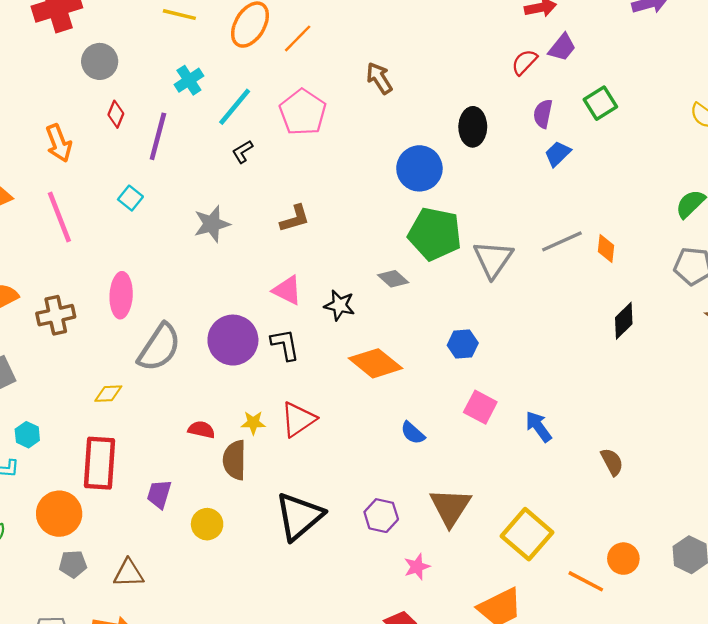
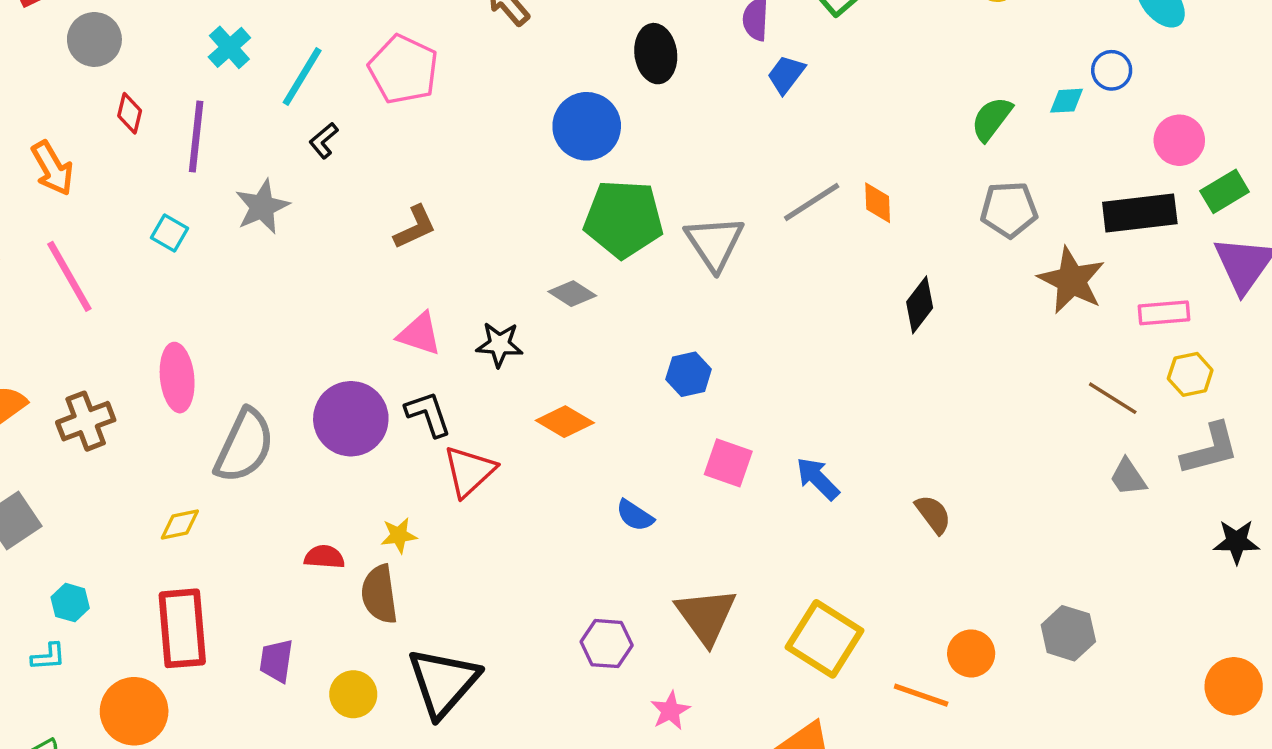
gray star: (212, 224) -> (262, 207), moved
orange diamond: (375, 363) -> (565, 422), size x0.7
red triangle: (298, 419) -> (469, 471), moved
black triangle: (299, 516) -> (443, 682), moved

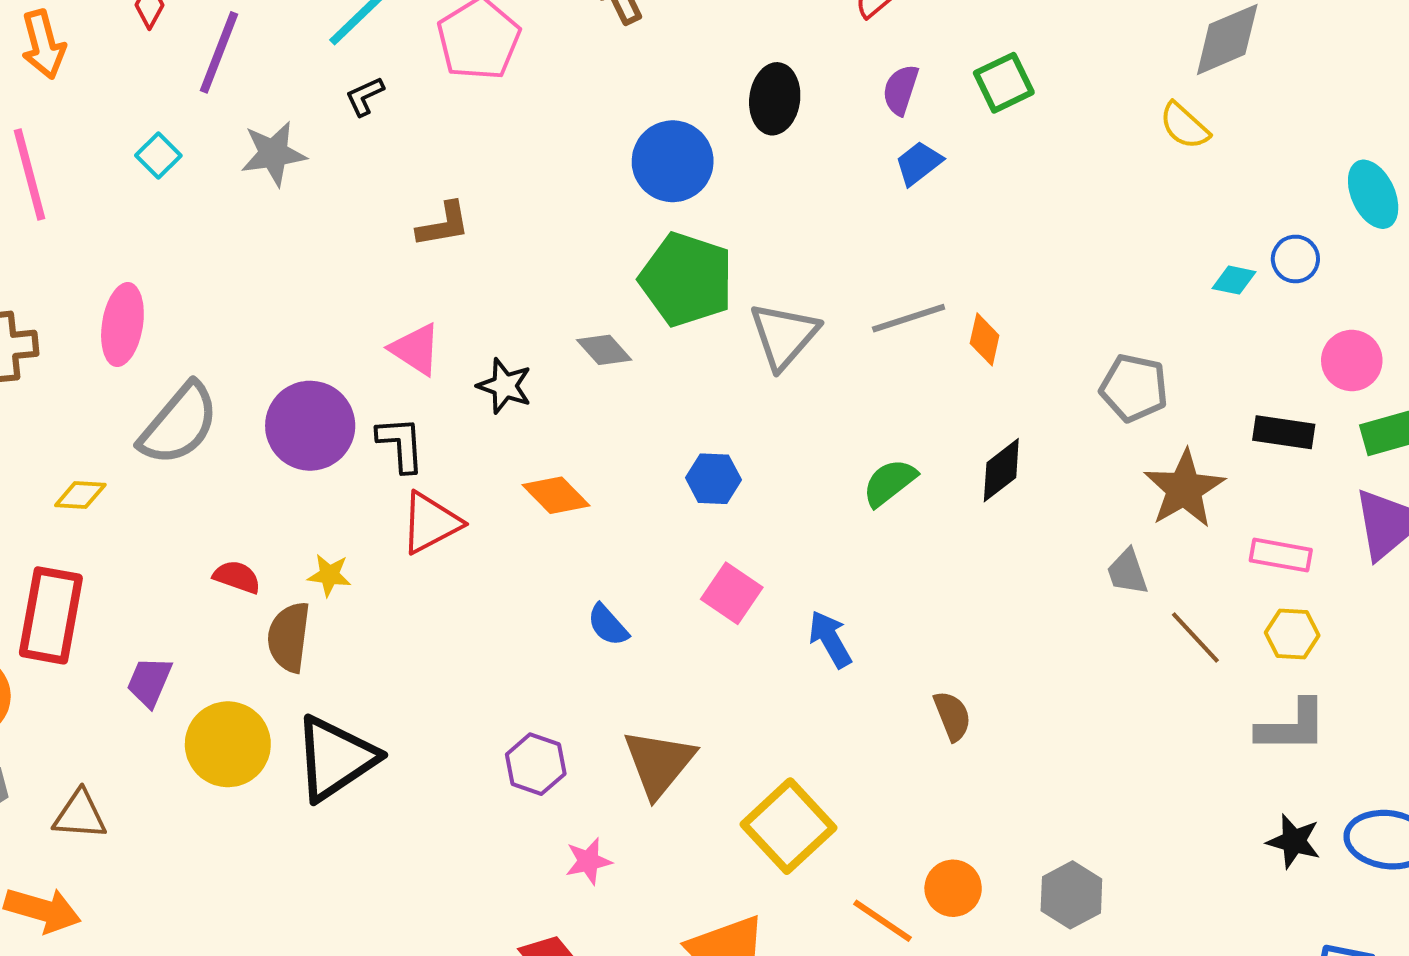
green semicircle: (992, 119) -> (889, 483), moved
black rectangle: (1140, 213) -> (1284, 432), size x0.7
gray trapezoid: (1128, 477) -> (1127, 572), moved
yellow circle: (353, 694) -> (228, 744), size x1.5

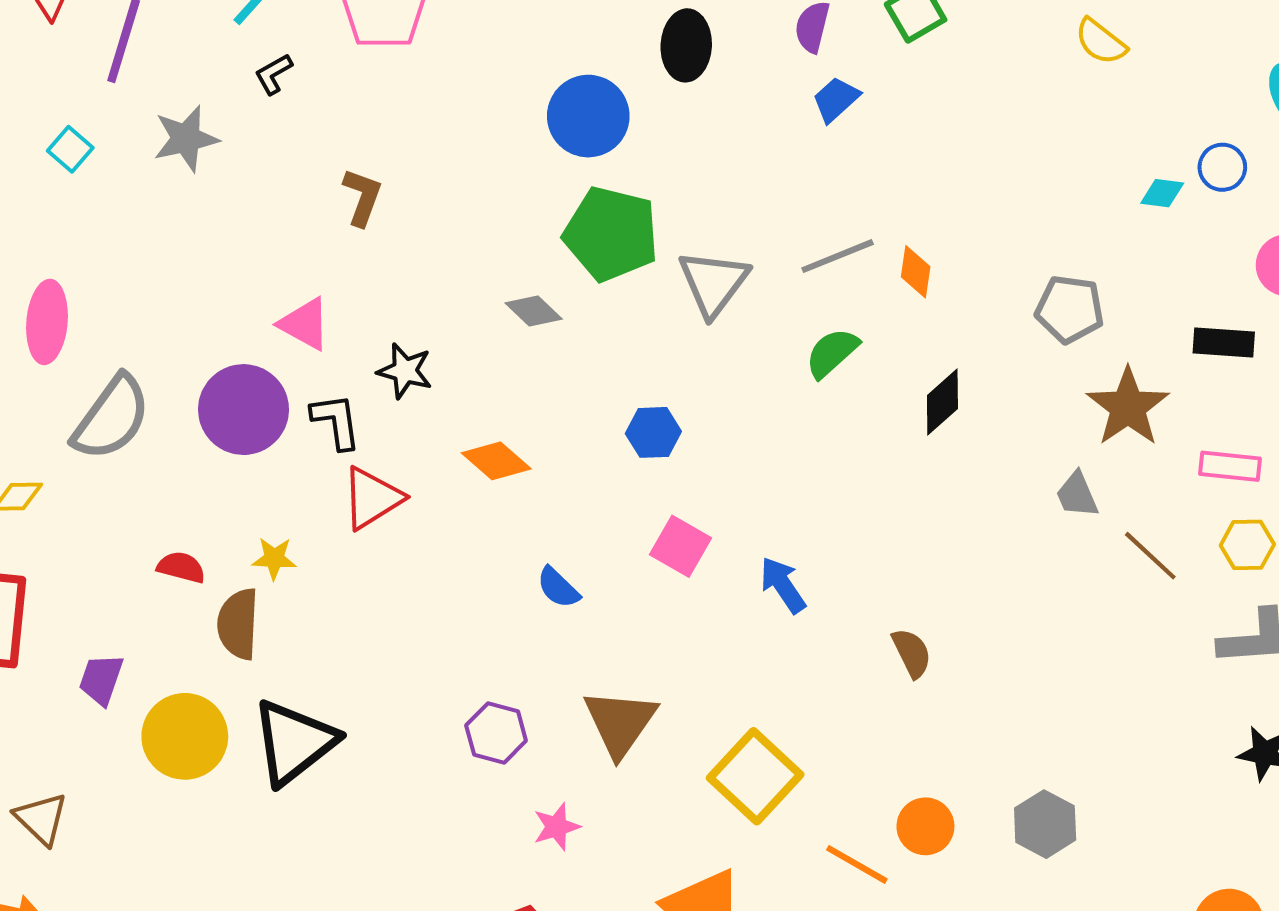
brown L-shape: (443, 225) -> (362, 197), turned -56
pink triangle: (416, 349) -> (305, 324), moved
black star: (505, 386) -> (405, 371), moved
green semicircle: (889, 483) -> (832, 353), moved
brown triangle: (80, 815) -> (41, 819), turned 44

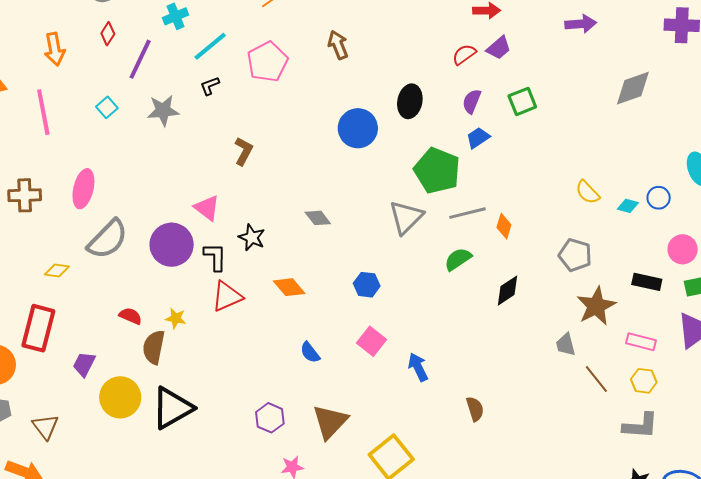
yellow semicircle: (1101, 42) -> (588, 192), moved
green pentagon: (611, 234) -> (437, 171), moved

